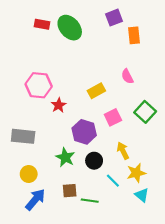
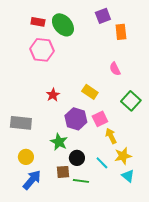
pink hexagon: (39, 85) -> (42, 50), moved
yellow rectangle: (96, 91) -> (90, 92), moved, turned 63
pink square: (113, 117) -> (100, 119), moved
black circle: (94, 161) -> (77, 158), moved

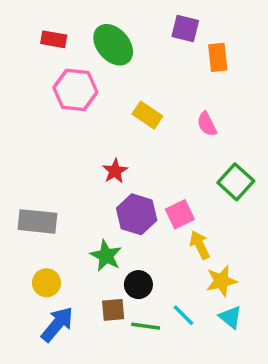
purple square: (103, 16) -> (185, 29), turned 35
red rectangle: (38, 22) -> (54, 39), moved
yellow rectangle: (90, 92) -> (147, 115), moved
red star: (53, 95) -> (115, 171), moved
cyan line: (102, 163) -> (184, 315), moved

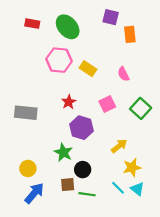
pink hexagon: (75, 90) -> (59, 60), moved
pink square: (180, 214) -> (107, 104), moved
gray rectangle: (37, 221) -> (26, 113), moved
yellow arrow: (200, 245) -> (119, 146), turned 77
cyan line: (184, 315) -> (118, 188), moved

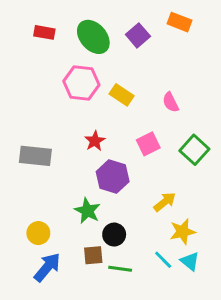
purple square: (111, 17) -> (138, 35), moved, turned 35
orange rectangle: (130, 34) -> (180, 22), moved, turned -63

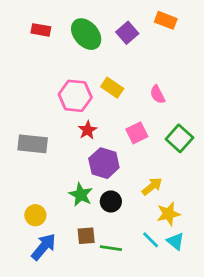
pink hexagon: (81, 83) -> (75, 96), moved
black circle: (114, 235) -> (111, 201), moved

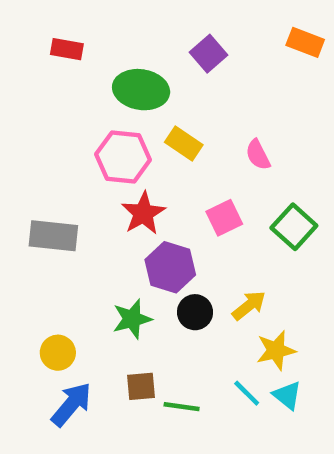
orange rectangle: (166, 20) -> (305, 42), moved
green ellipse: (86, 34) -> (141, 90), moved, turned -40
red star: (88, 130) -> (143, 213), size x1.4
green star: (81, 195) -> (132, 319), turned 30
black circle: (111, 201) -> (195, 312), moved

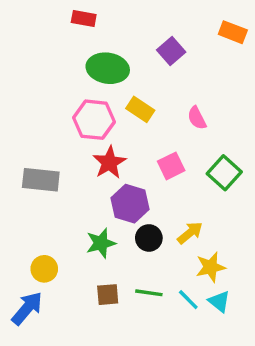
red rectangle: (67, 49) -> (84, 18), moved
purple square: (208, 54) -> (171, 51), moved
blue arrow: (71, 404) -> (27, 308), moved
green line: (182, 407) -> (149, 293), moved

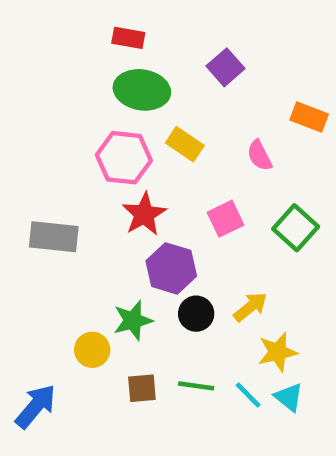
red rectangle: (84, 18) -> (128, 38), moved
orange rectangle: (233, 32) -> (309, 117), moved
yellow circle: (44, 269) -> (92, 350), moved

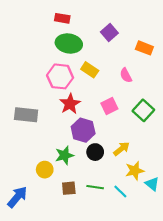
orange rectangle: (309, 117) -> (144, 48), moved
cyan triangle: (289, 397) -> (152, 184), moved

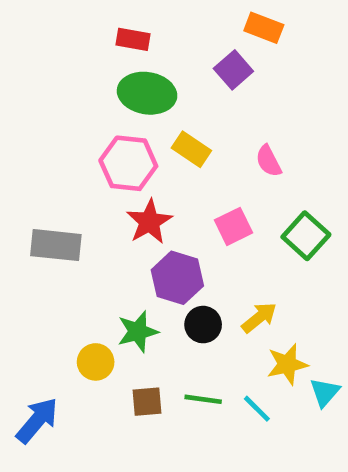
orange rectangle: (144, 48) -> (264, 28), moved
cyan triangle: (152, 184) -> (325, 392), turned 32

